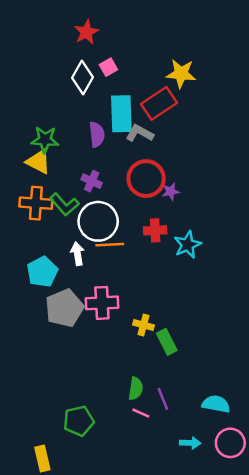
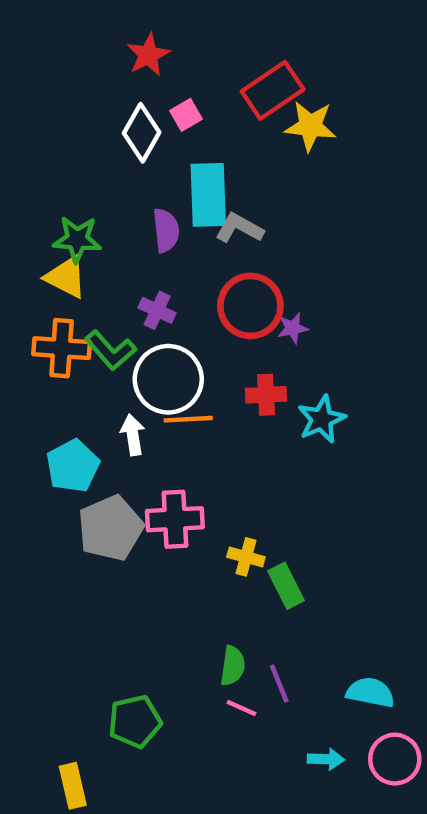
red rectangle: (159, 103) -> (273, 90), moved

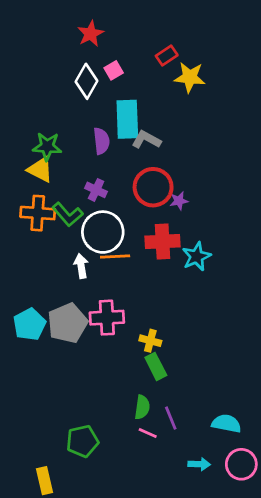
red rectangle: (273, 90) -> (167, 55), size x0.6
red cross: (266, 395) -> (163, 242), size x1.4
cyan pentagon: (73, 466) -> (29, 324), moved
green rectangle: (286, 586) -> (156, 366), moved

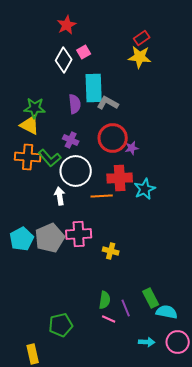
red rectangle: (167, 55) -> (142, 38), moved
orange line: (115, 256) -> (102, 196), moved
green rectangle: (156, 366) -> (151, 298), moved

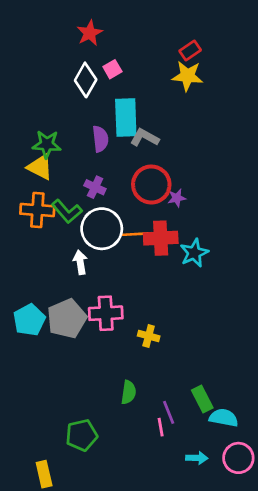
orange line: (102, 196) -> (137, 234), moved
green semicircle: (105, 300) -> (128, 392), moved
pink line: (109, 319) -> (161, 427), moved, turned 56

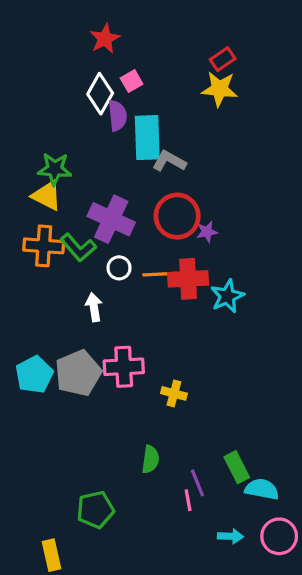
purple semicircle: (100, 139) -> (117, 116), moved
purple cross: (95, 187) -> (111, 219), size x1.8
white circle: (102, 229) -> (119, 268), size x0.5

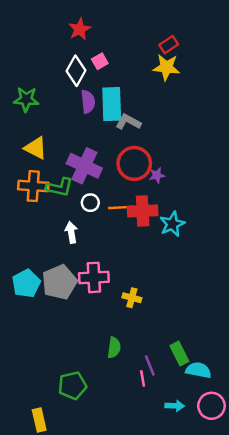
purple semicircle: (117, 116) -> (88, 102), moved
green star: (55, 169) -> (26, 99), moved
green L-shape: (78, 247) -> (59, 187), turned -36

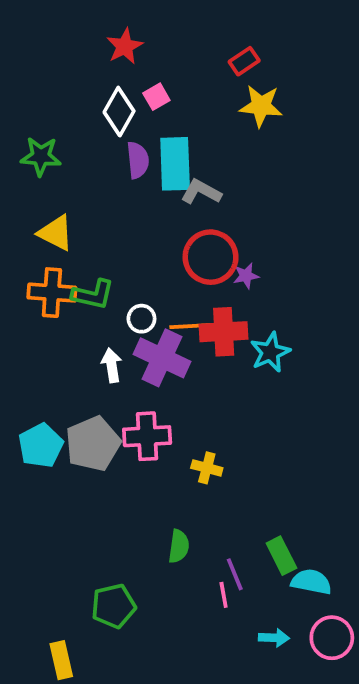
red rectangle: (169, 45) -> (244, 61), moved
purple cross: (84, 166) -> (162, 358), moved

